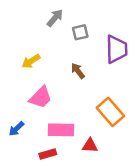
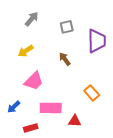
gray arrow: (55, 18) -> (32, 19), moved
orange rectangle: (110, 112) -> (92, 93), size x0.7
red rectangle: (48, 154) -> (31, 128), moved

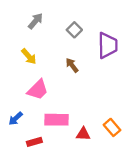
gray square: (67, 27) -> (74, 30), turned -32
yellow arrow: (26, 51) -> (29, 56), turned -98
orange rectangle: (92, 93) -> (112, 127), moved

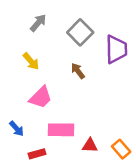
gray square: (74, 30) -> (80, 32), size x1.5
blue arrow: (16, 119) -> (17, 129), turned -88
orange rectangle: (112, 127) -> (121, 149), moved

